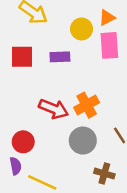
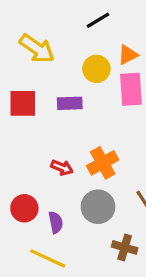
red arrow: (54, 109) -> (62, 168), size x0.6
purple semicircle: (16, 166) -> (56, 222), moved

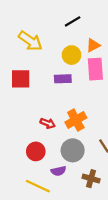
purple rectangle: (70, 103) -> (63, 79), moved
red circle: (24, 208) -> (36, 151), moved
purple semicircle: (56, 222) -> (59, 171), moved, turned 88

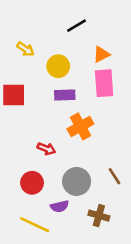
yellow arrow: (30, 41) -> (25, 49), size x0.6
yellow circle: (72, 55) -> (58, 66), moved
orange cross: (76, 120) -> (80, 126), moved

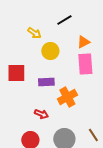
yellow arrow: (25, 49) -> (34, 33), moved
purple rectangle: (65, 95) -> (46, 82), moved

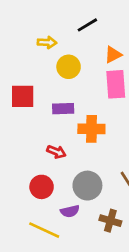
yellow arrow: (34, 33) -> (47, 42), turned -32
orange cross: (67, 97) -> (91, 129), turned 30

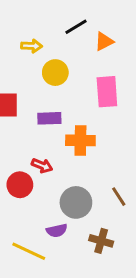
orange triangle: (113, 55) -> (104, 42), moved
red circle: (42, 187) -> (20, 185), moved

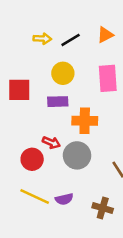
black line: (76, 27) -> (71, 40), moved
yellow circle: (55, 73) -> (63, 73), moved
gray circle: (76, 202) -> (77, 155), moved
yellow line: (29, 251) -> (35, 196), moved

